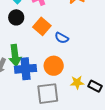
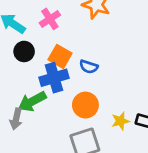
green arrow: (15, 55) -> (32, 102), turned 80
blue cross: (26, 69) -> (54, 78), moved

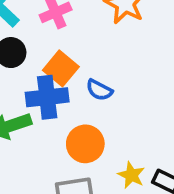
yellow star: (120, 121) -> (131, 175), turned 30

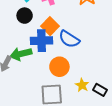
blue semicircle: (99, 90) -> (69, 39), size x1.5

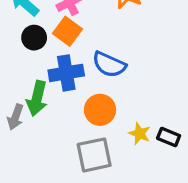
orange square: (50, 26) -> (67, 31), moved
green arrow: (21, 54) -> (37, 98), turned -55

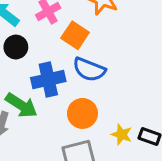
orange square: (67, 31) -> (75, 35), moved
green arrow: (37, 98) -> (21, 105), turned -68

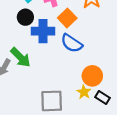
blue cross: (48, 80) -> (43, 31), moved
orange circle: (82, 113) -> (92, 76), moved

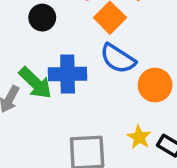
blue cross: (43, 31) -> (68, 74), moved
orange circle: (92, 76) -> (155, 85), moved

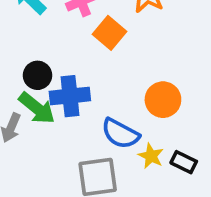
black circle: (42, 18) -> (37, 75), moved
blue semicircle: (118, 59) -> (120, 134), moved

